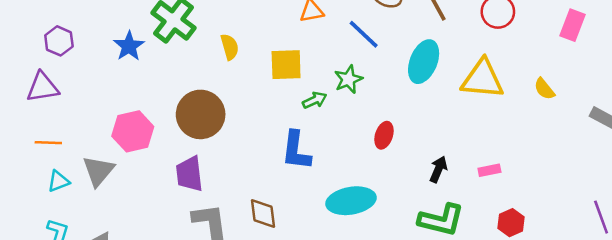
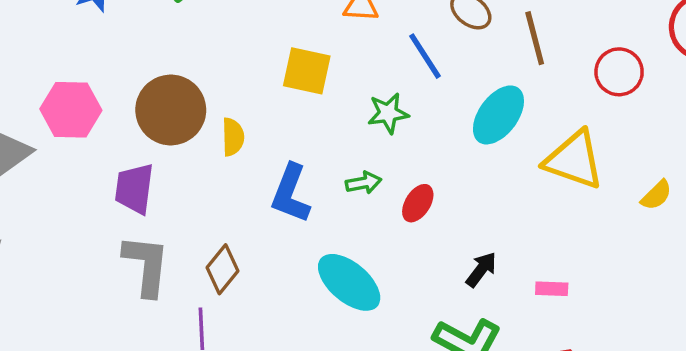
yellow semicircle: (230, 47) -> (233, 137), moved
yellow semicircle: (544, 89) -> (656, 195), turned -110
green arrow: (315, 100) -> (364, 183), moved
cyan ellipse: (351, 201) -> (349, 282), turned 36
brown diamond: (263, 214) -> (222, 269), turned 32

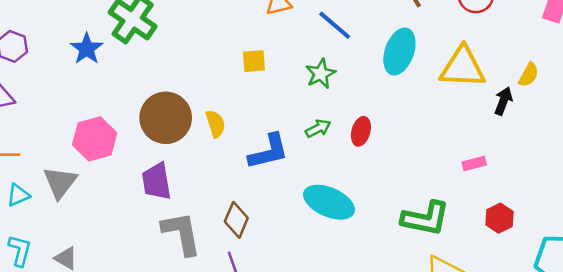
yellow square: (307, 71) -> (254, 61), size x0.7
blue L-shape: (291, 194) -> (269, 152), turned -108
black arrow: (481, 270) -> (503, 101), moved

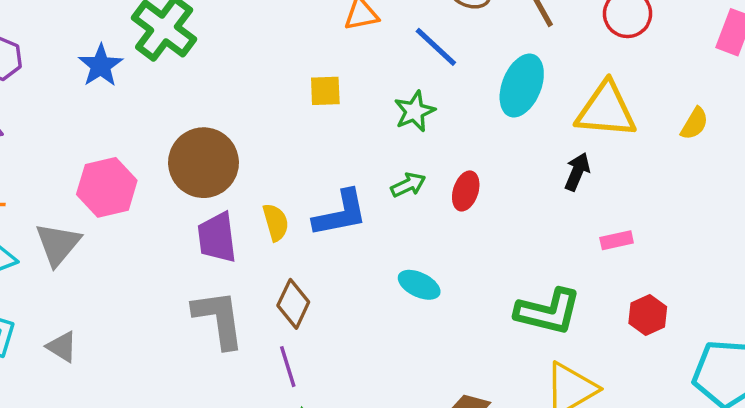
black arrow: (503, 101) -> (577, 172), moved
yellow semicircle: (216, 124) -> (276, 222), moved
purple trapezoid: (157, 181) -> (217, 238), moved
cyan ellipse: (329, 202) -> (419, 285), size x0.6

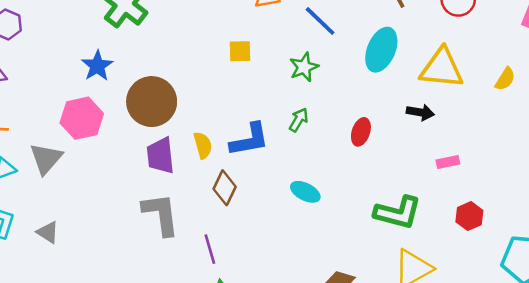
blue star: (101, 66) -> (97, 66), moved
black arrow: (577, 172) -> (420, 112), turned 76
green arrow: (408, 185) -> (299, 120), turned -35
red ellipse: (466, 191) -> (361, 132), moved
brown diamond: (293, 304) -> (225, 188), moved

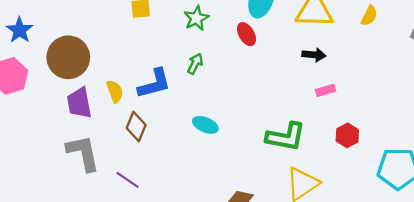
black arrow: (420, 112) -> (314, 55), moved
red ellipse: (361, 132) -> (246, 34), moved, turned -45
purple line: (210, 249) -> (127, 180), turned -35

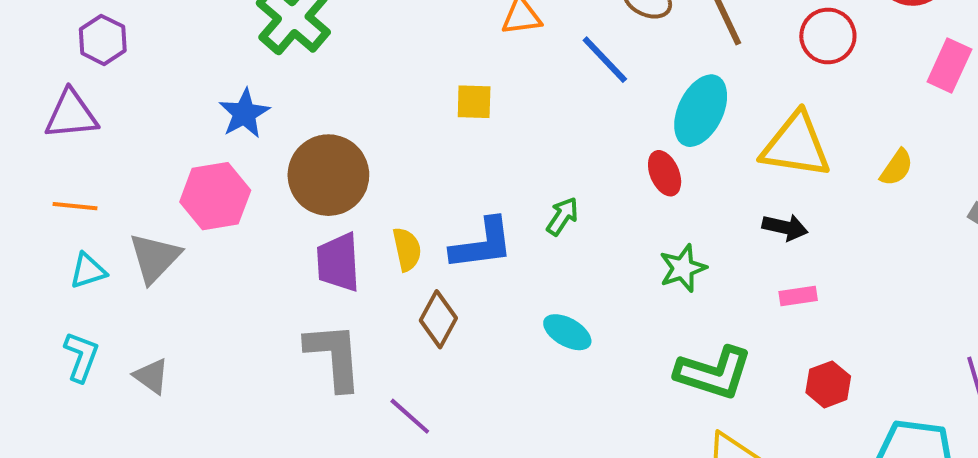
green star: (196, 18) -> (683, 268), moved

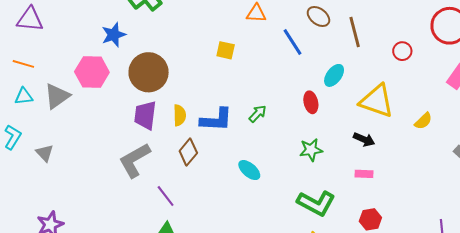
red circle: (828, 36) -> (402, 51), size x0.7
cyan ellipse: (701, 111) -> (334, 75), size x0.7
gray L-shape: (334, 356) -> (135, 160), turned -126

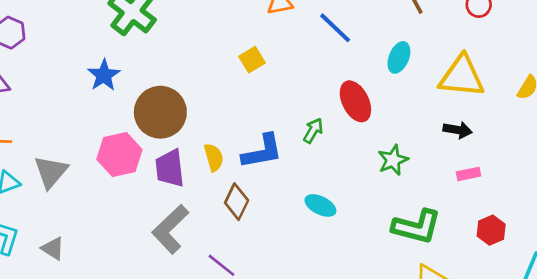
yellow square: (226, 50) -> (252, 60), turned -30
pink hexagon: (92, 72) -> (119, 155), moved
red ellipse: (311, 102) -> (355, 101), moved, size x1.4

